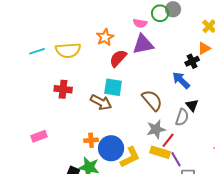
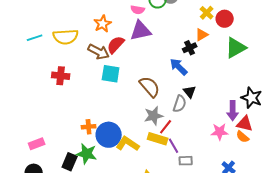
brown arrow: (101, 102) -> (99, 52), moved
pink rectangle: (39, 136) -> (37, 144), moved
yellow L-shape: (130, 157) -> (128, 144), turned -120

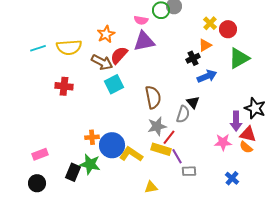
blue arrow: (179, 67) -> (207, 76), moved, turned 114
cyan square: (111, 74) -> (114, 84), turned -36
brown semicircle: (150, 87) -> (153, 97), turned 30

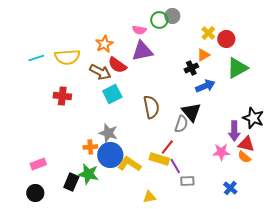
red semicircle: (119, 55) -> (117, 65), turned -96
black triangle: (193, 102) -> (191, 112), size x1.5
gray star: (157, 126) -> (108, 133), moved, turned 30

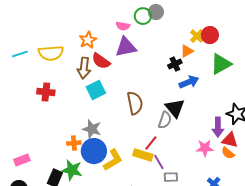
yellow cross: (208, 33) -> (197, 36), moved
brown arrow: (100, 72) -> (84, 68), turned 70
yellow L-shape: (129, 164) -> (113, 160), turned 115

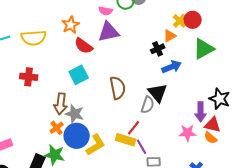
brown arrow: (84, 68) -> (61, 104), moved
orange cross: (74, 143) -> (57, 128), turned -32

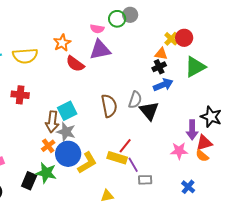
orange triangle: (170, 36) -> (161, 54), turned 40
black cross: (158, 49) -> (159, 67), moved
cyan square: (79, 75) -> (67, 111), moved
gray semicircle: (148, 105) -> (135, 100), moved
red triangle: (213, 125) -> (204, 143), turned -30

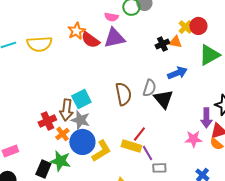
red semicircle: (75, 64) -> (90, 40), moved
black cross: (159, 67) -> (162, 44), moved
red cross: (20, 95) -> (47, 121), moved, turned -30

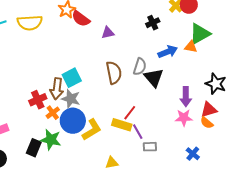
purple triangle: (114, 38) -> (108, 33), moved, size x0.6
orange triangle: (175, 42) -> (191, 47), moved
purple arrow: (206, 118) -> (186, 97), moved

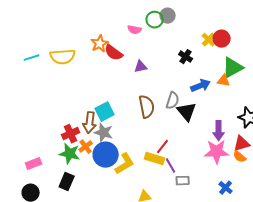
black cross: (153, 23) -> (186, 57), turned -32
pink star: (184, 118) -> (217, 152), size x1.4
green star: (51, 140) -> (70, 154), moved

